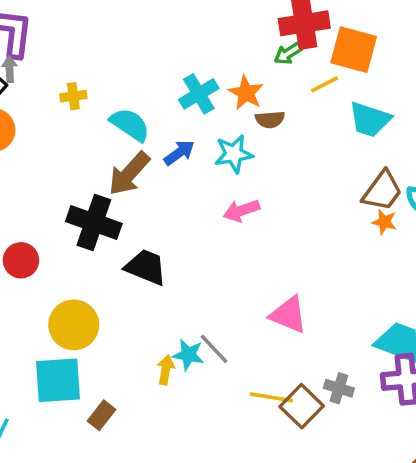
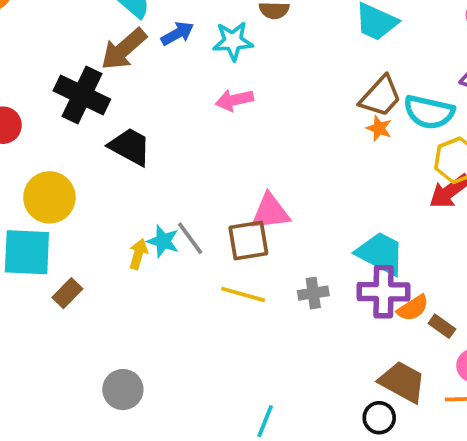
pink triangle: (288, 315) -> (270, 212), turned -36
gray cross: (339, 388) -> (313, 293), turned -32
brown square: (302, 406) -> (248, 240), moved, turned 30

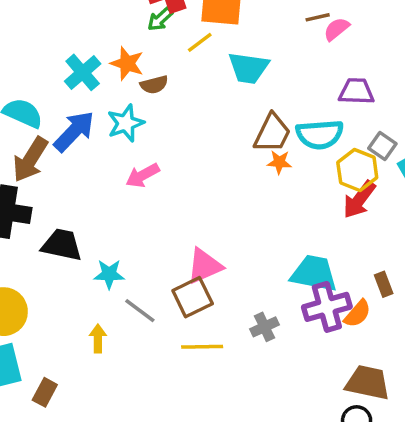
blue arrow: (177, 34) -> (74, 131), size x1.5
cyan star: (163, 241) -> (109, 274), moved
brown rectangle: (442, 326) -> (384, 284), moved, turned 50

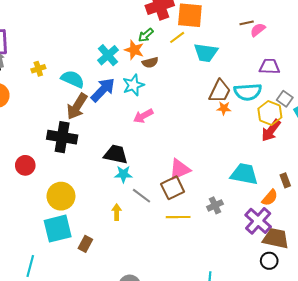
green arrow: (160, 19) -> (146, 35), moved
black trapezoid: (62, 245) -> (116, 154), moved
purple cross: (327, 307) -> (258, 221), moved, turned -32

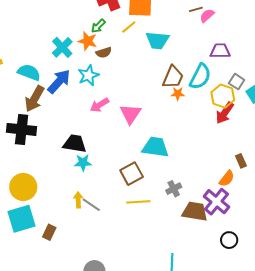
cyan semicircle: (248, 92) -> (200, 77), turned -56
pink triangle: (180, 169) -> (130, 114), moved, turned -30
cyan trapezoid: (244, 174) -> (155, 147), moved
gray line: (141, 196) -> (91, 205), moved
brown trapezoid: (276, 238) -> (195, 211), moved

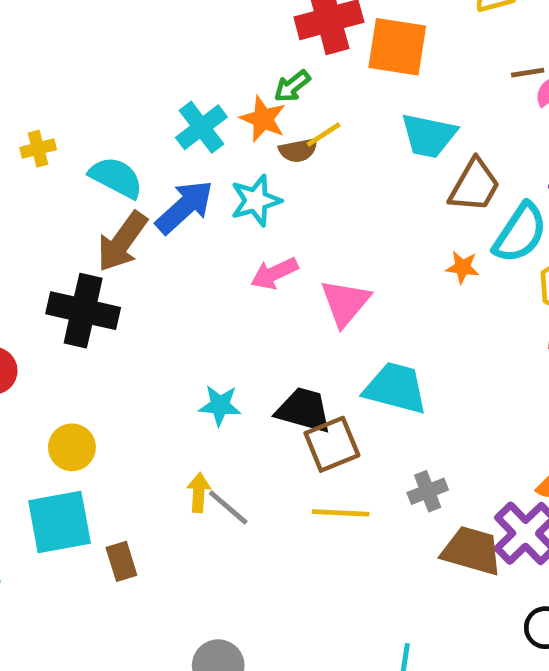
yellow line: (129, 27) -> (324, 134), moved
brown trapezoid: (173, 77) -> (474, 185), moved
black trapezoid: (75, 144) -> (304, 410), moved
yellow circle: (23, 187) -> (72, 447), size x0.7
brown rectangle: (49, 232) -> (121, 561), turned -49

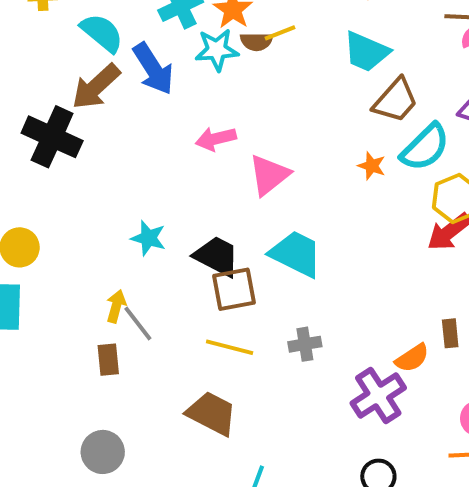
cyan star: (256, 200) -> (217, 50), moved
blue arrow: (185, 207) -> (153, 69), turned 88
brown trapezoid: (472, 551) -> (212, 413), moved
brown rectangle: (121, 561) -> (108, 360), moved

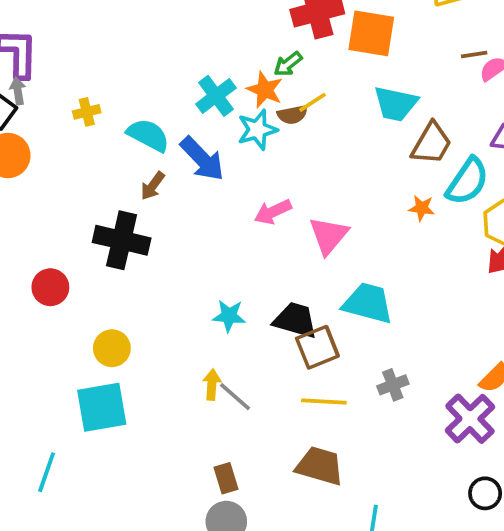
brown arrow: (96, 87) -> (153, 186), size x0.6
brown rectangle: (108, 360) -> (226, 478), moved

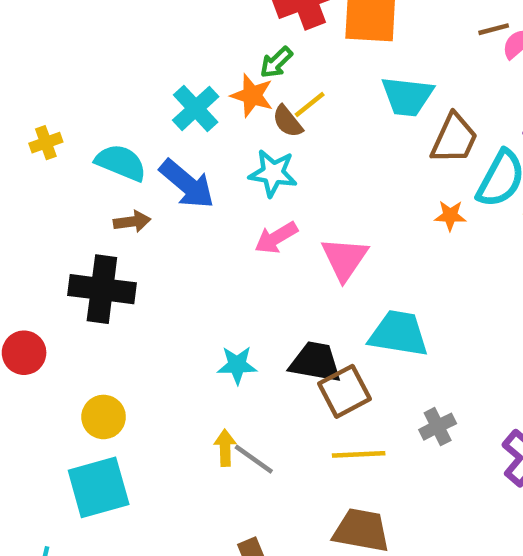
brown semicircle: (292, 115) -> (288, 121), turned 68
cyan star: (257, 130) -> (273, 173), moved, turned 30
brown arrow: (153, 186) -> (132, 222), turned -128

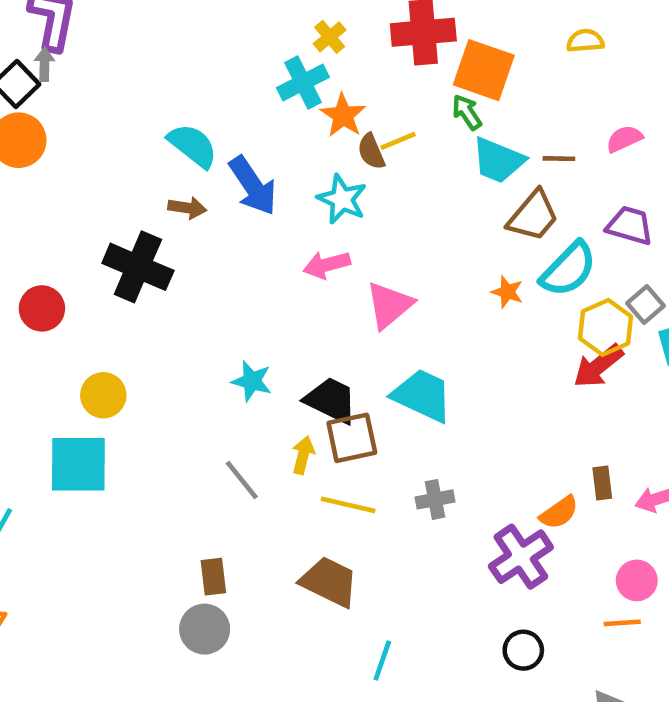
brown line: (494, 29) -> (559, 159), moved
green arrow: (276, 62) -> (467, 112), moved, turned 84
cyan cross: (196, 108) -> (303, 82), moved
yellow cross: (46, 143) -> (330, 37), moved, turned -36
yellow arrow: (225, 448) -> (303, 455), moved

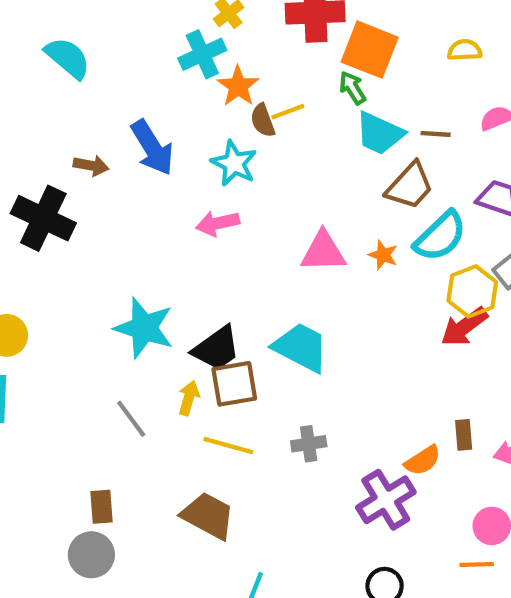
yellow semicircle: (585, 41) -> (465, 50), moved
cyan semicircle: (193, 146) -> (68, 58), moved
pink triangle: (389, 305) -> (323, 252), moved, turned 36
cyan star: (252, 381) -> (144, 328), size x1.6
black trapezoid: (331, 400) -> (216, 348), turned 116

